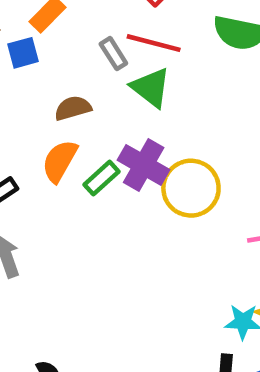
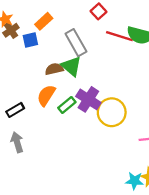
red line: (154, 43) -> (119, 36), moved
gray rectangle: (113, 54) -> (76, 43), size x1.6
green triangle: (151, 87) -> (71, 66), moved

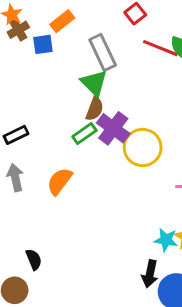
brown semicircle: (54, 69) -> (95, 109), moved, turned 120
orange semicircle: (46, 95) -> (60, 181), moved

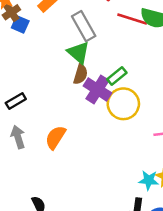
blue square: (43, 44) -> (20, 24), moved, turned 36
green rectangle: (84, 133) -> (117, 76), moved

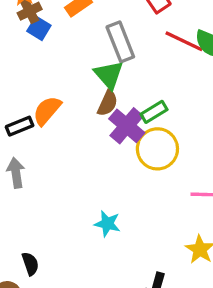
orange semicircle: (55, 137) -> (47, 111), moved
cyan star: (149, 180) -> (107, 224), moved

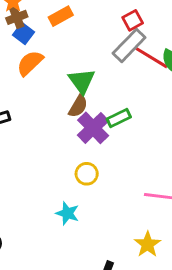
gray rectangle: (120, 42) -> (129, 45), moved, turned 60
orange semicircle: (47, 111) -> (30, 63), moved
yellow circle: (157, 149) -> (87, 174), moved, size x0.6

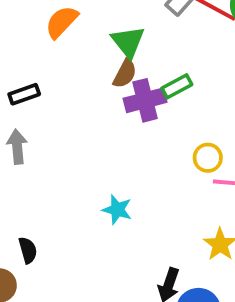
purple cross: (93, 128) -> (145, 100), turned 32
yellow circle: (87, 174) -> (208, 158), moved

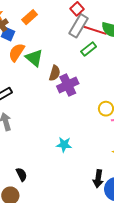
green triangle: (128, 42) -> (34, 58), moved
green rectangle: (177, 86) -> (89, 49), moved

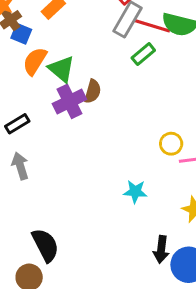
purple cross: (68, 85) -> (69, 101), moved
cyan star: (64, 145) -> (135, 192), moved
black semicircle: (22, 174) -> (45, 245), size x1.6

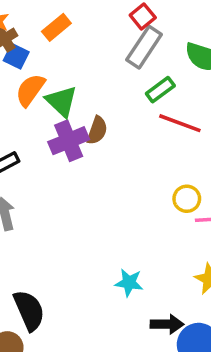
red line: (152, 26) -> (180, 123), moved
cyan star: (135, 192) -> (129, 283), moved
black arrow: (161, 249) -> (167, 324), turned -100

